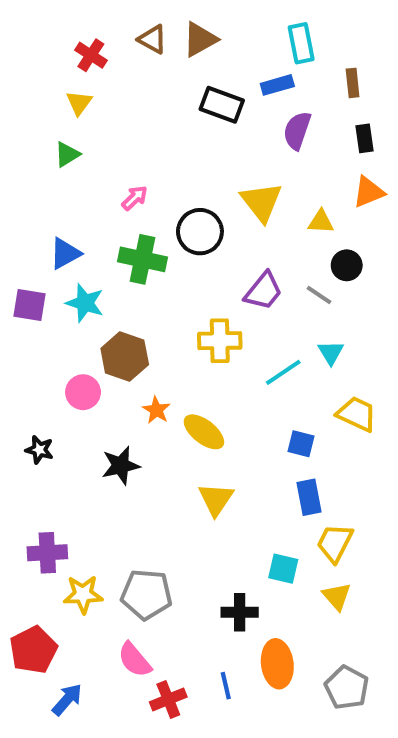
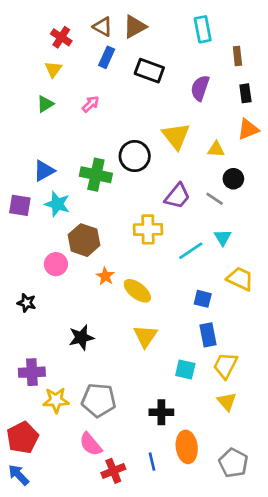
blue rectangle: (277, 85) -> (107, 57), moved, turned -50
pink arrow: (135, 198) -> (91, 104), moved
black star: (121, 466) -> (81, 337), moved
cyan square: (283, 569) -> (185, 370), moved
blue arrow: (67, 699) -> (19, 475), moved, turned -85

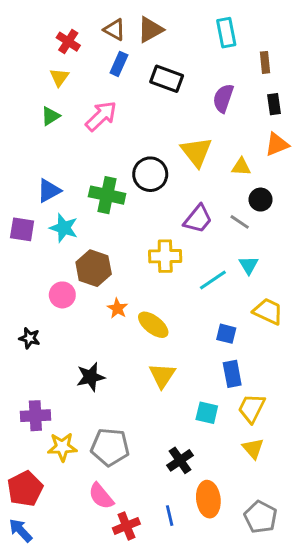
pink arrow: (91, 104) -> (101, 116), size x1.6
black cross: (161, 412) -> (180, 460), turned -35

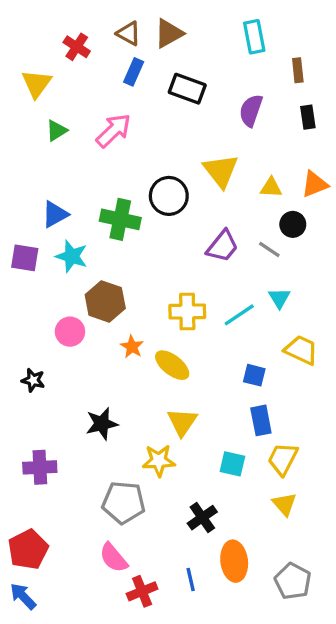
yellow triangle: (59, 77) -> (36, 84), moved, size x1.4
orange triangle: (277, 144) -> (315, 184), moved
yellow cross: (165, 256) -> (187, 311), moved
yellow star: (62, 447) -> (159, 461), moved

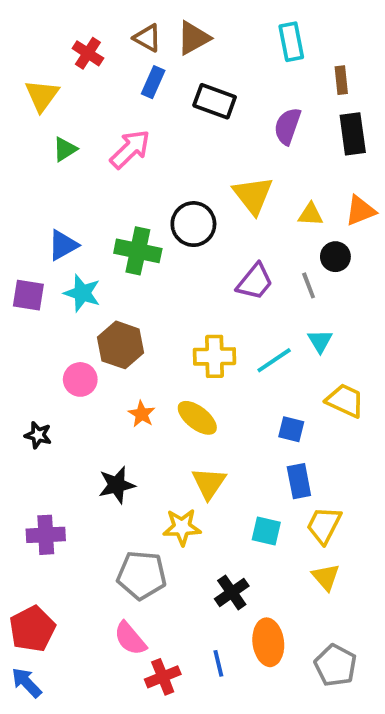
black rectangle: (308, 117) -> (353, 134), size x1.5
gray line: (269, 250) -> (309, 285), turned 35
orange star: (132, 347) -> (142, 414), moved

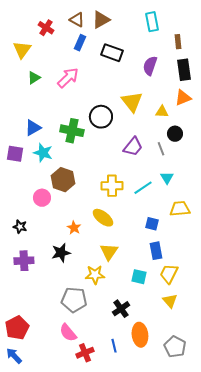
orange triangle: (360, 211) -> (183, 98), moved
yellow trapezoid: (345, 401) -> (180, 209), turned -30
orange star: (142, 414) -> (74, 228), moved
purple cross: (46, 535) -> (24, 261), moved

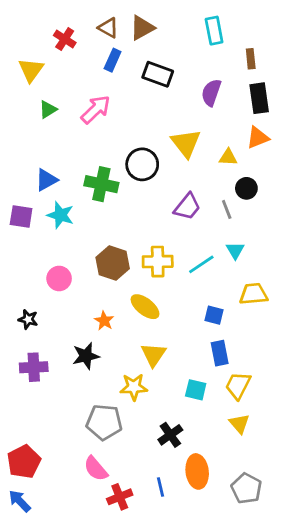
brown hexagon: (63, 180) -> (113, 263), moved

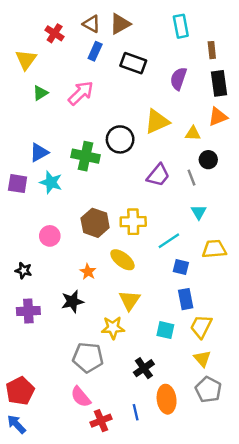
yellow triangle: (186, 143) -> (157, 122), turned 44
cyan line: (201, 264) -> (169, 241), moved
gray pentagon: (246, 488) -> (208, 390), moved

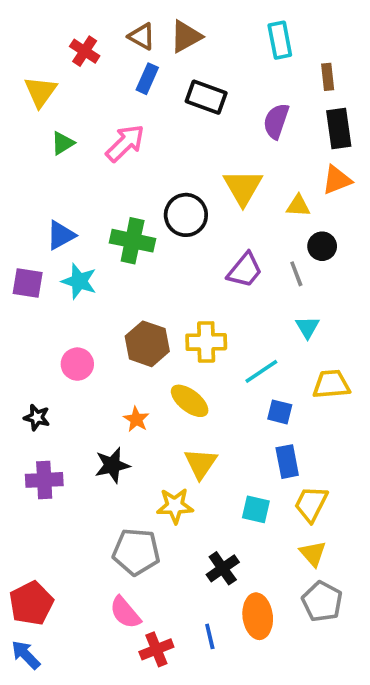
yellow triangle: (157, 122) -> (243, 187), turned -36

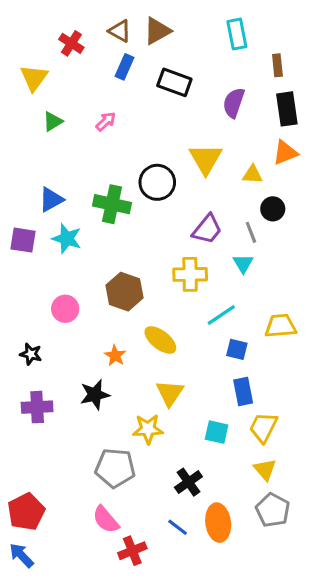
pink arrow: (125, 143) -> (106, 121), size x0.6
cyan triangle: (307, 327) -> (243, 263), moved
yellow cross: (206, 342) -> (190, 274), moved
blue line: (210, 636) -> (178, 527), moved, turned -40

